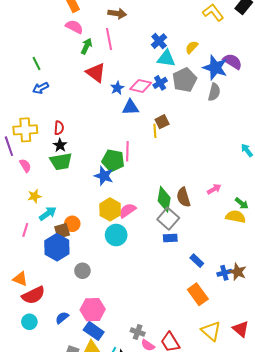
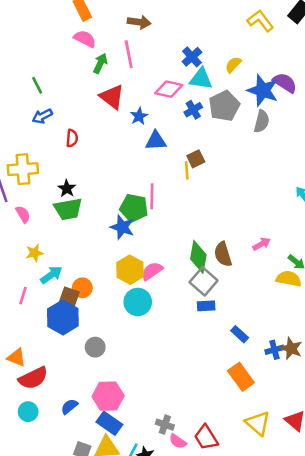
pink diamond: (141, 86) -> (169, 89), moved
red semicircle: (59, 128) -> (72, 138), moved
brown square: (62, 231) -> (69, 297), turned 35

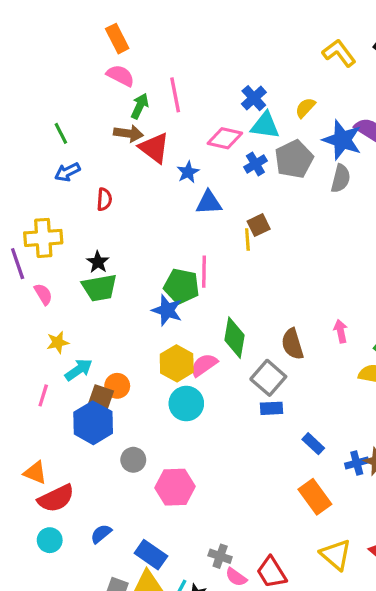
brown arrow: (139, 22) -> (128, 133), moved
pink arrow: (262, 244) -> (341, 331), turned -72
green diamond: (198, 257) -> (235, 338), moved
pink hexagon: (108, 396) -> (175, 487), moved

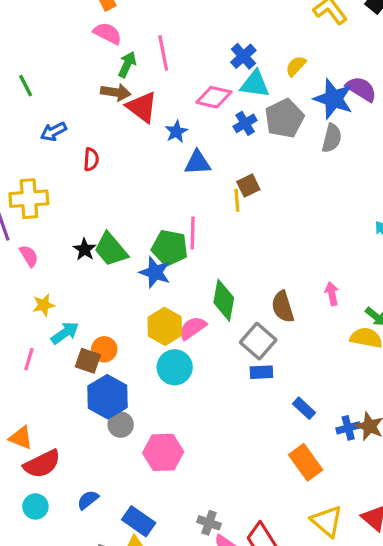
green line: (61, 133) -> (26, 86), moved
black star: (98, 262) -> (85, 249), moved
green trapezoid: (100, 288) -> (111, 249), moved, turned 60
blue hexagon: (93, 423) -> (108, 397), moved

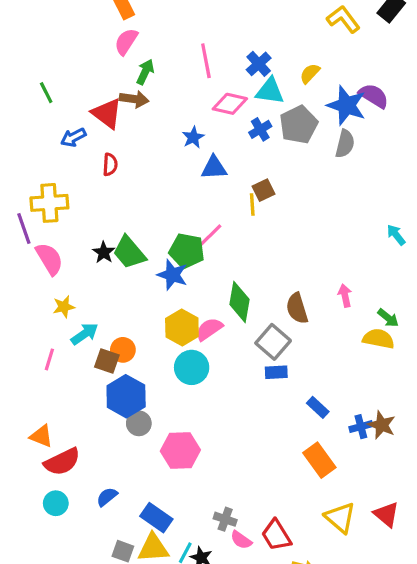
pink semicircle: (108, 33) -> (126, 42), turned -84
pink line: (163, 53) -> (206, 61), moved
red triangle: (142, 107) -> (107, 113), moved
pink line: (193, 233) -> (209, 236), turned 44
pink semicircle: (29, 256) -> (49, 259), size x1.5

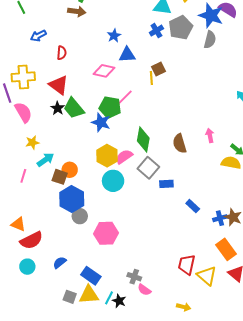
pink diamond: (230, 104) -> (104, 71), moved
red triangle: (107, 113) -> (59, 85), moved
gray square: (273, 342) -> (148, 168), moved
orange rectangle: (319, 460) -> (226, 249), moved
red trapezoid: (276, 535) -> (187, 265), moved, turned 45

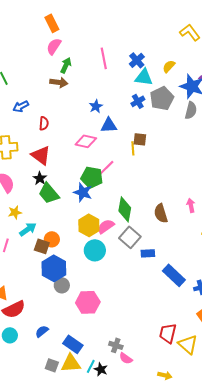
brown square: (158, 69) -> (140, 139), turned 32
green trapezoid: (74, 108) -> (49, 193), moved
blue rectangle: (193, 206) -> (174, 275), size x1.6

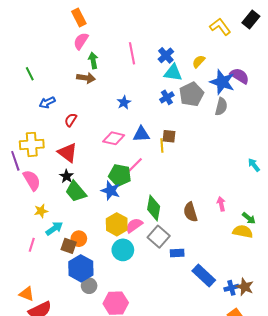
green arrow: (66, 65) -> (93, 60), turned -35
red semicircle: (44, 123) -> (71, 120), turned -152
blue triangle: (109, 125) -> (141, 134), moved

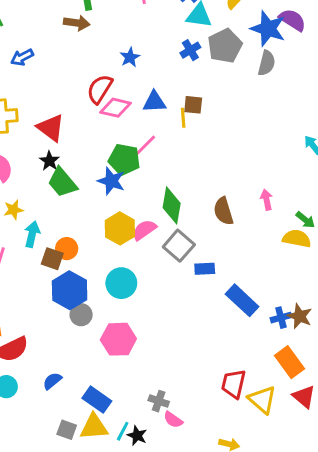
red semicircle: (71, 120) -> (100, 89), moved, size x1.5
cyan arrow: (54, 228) -> (32, 234), turned -42
cyan circle: (123, 250) -> (121, 283), moved

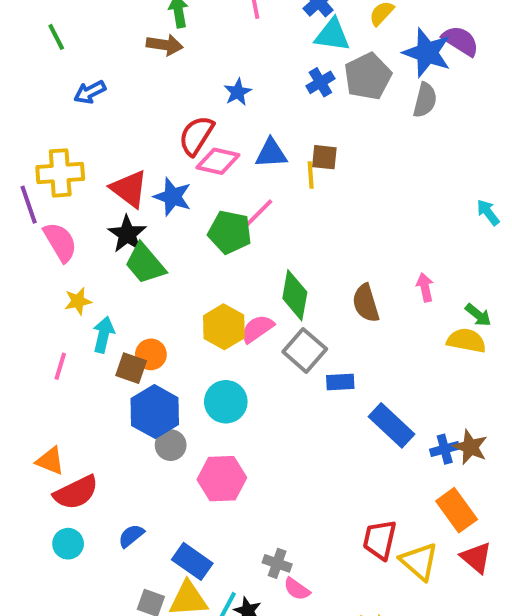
black star: (49, 161) -> (127, 234), size x1.4
blue star: (111, 181) -> (173, 197), moved

